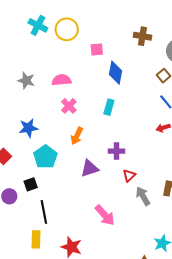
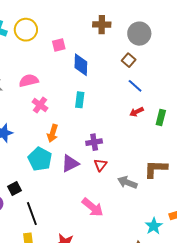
cyan pentagon: (46, 157) -> (40, 159), moved
red triangle: (129, 176) -> (100, 165), moved
gray arrow: (143, 196) -> (127, 182), turned -30

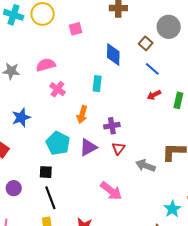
gray circle: (139, 34) -> (169, 27), moved
blue diamond: (81, 65) -> (113, 54), moved
orange arrow: (53, 133) -> (82, 115), moved
black square: (14, 189) -> (46, 172), moved, turned 32

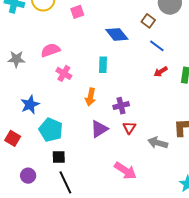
blue diamond: (113, 54) -> (117, 34), turned -35
cyan pentagon: (58, 143) -> (51, 130), moved

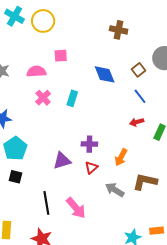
pink square: (77, 12) -> (61, 56), moved
cyan rectangle: (103, 65) -> (72, 98), moved
orange arrow: (91, 97) -> (121, 157), moved
black line: (65, 182) -> (46, 203), moved

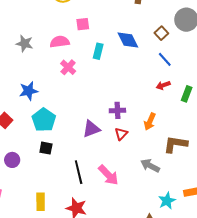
cyan rectangle: (72, 98) -> (98, 51), moved
gray arrow: (115, 190) -> (150, 166), moved

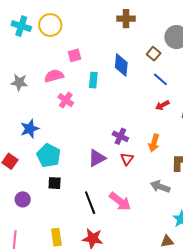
blue diamond: (128, 40) -> (121, 65), turned 40
purple cross: (117, 110) -> (120, 136), turned 35

